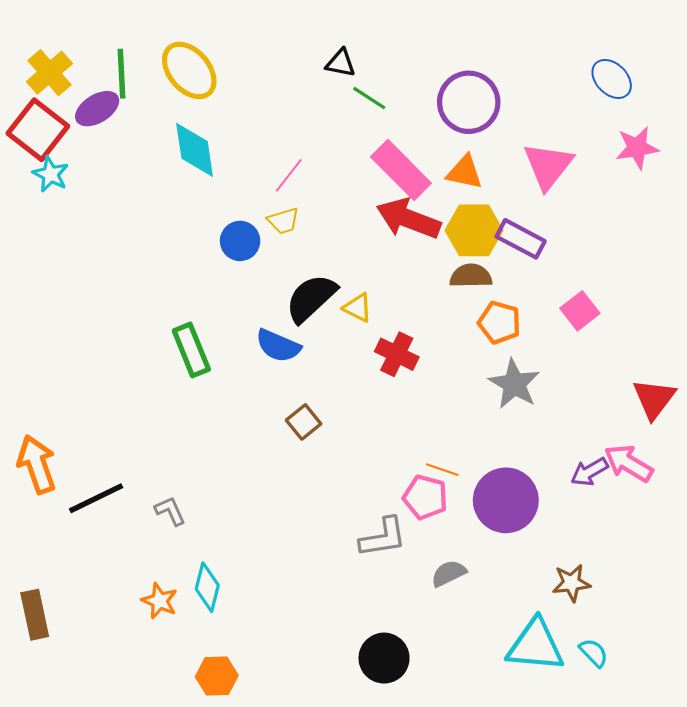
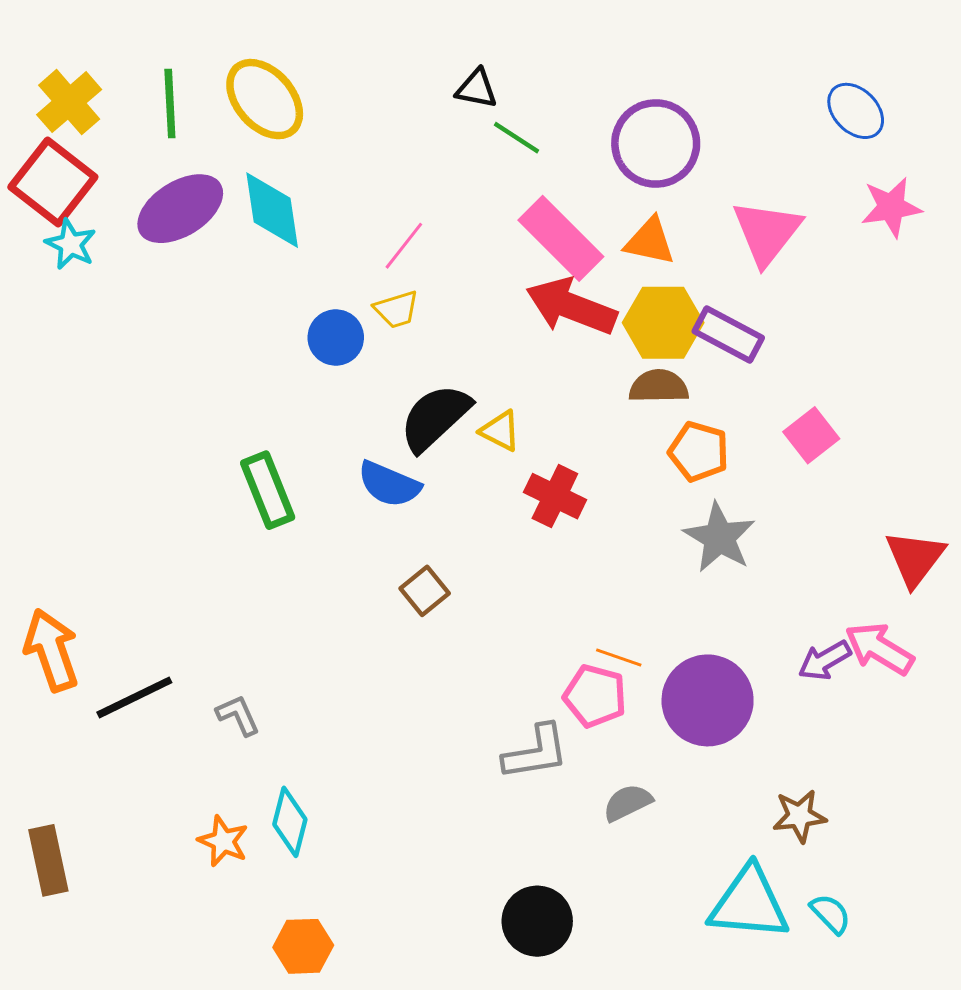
purple ellipse: (97, 109) -> (180, 209), moved, size x1.4

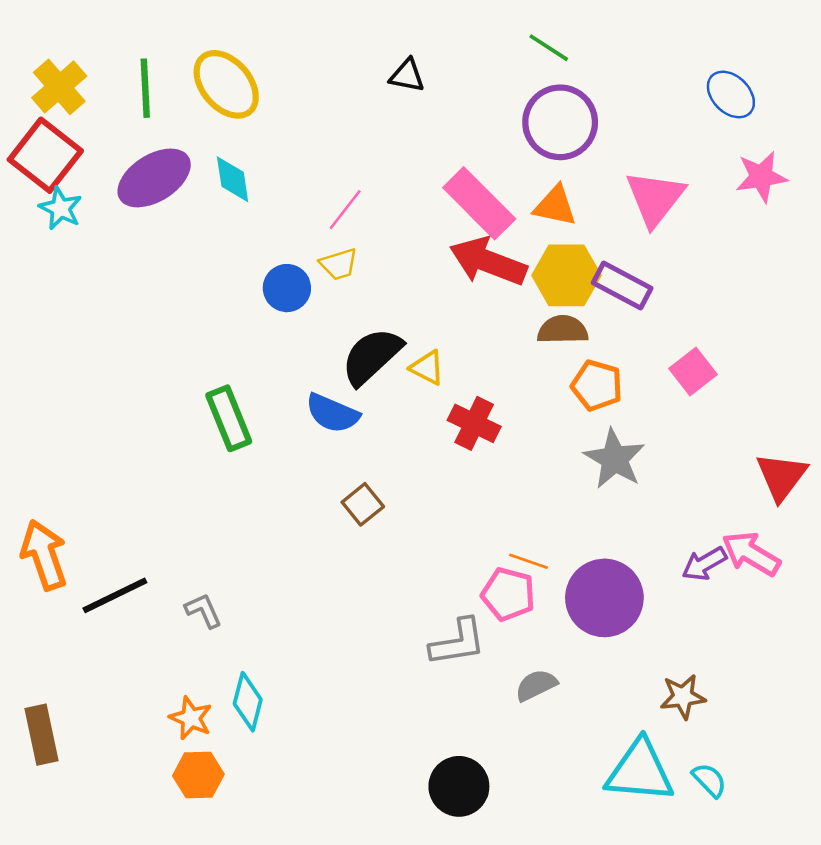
green line: (516, 138) -> (549, 48), moved
cyan diamond: (272, 210) -> (233, 179), size x0.7
orange hexagon: (303, 946) -> (198, 775), moved

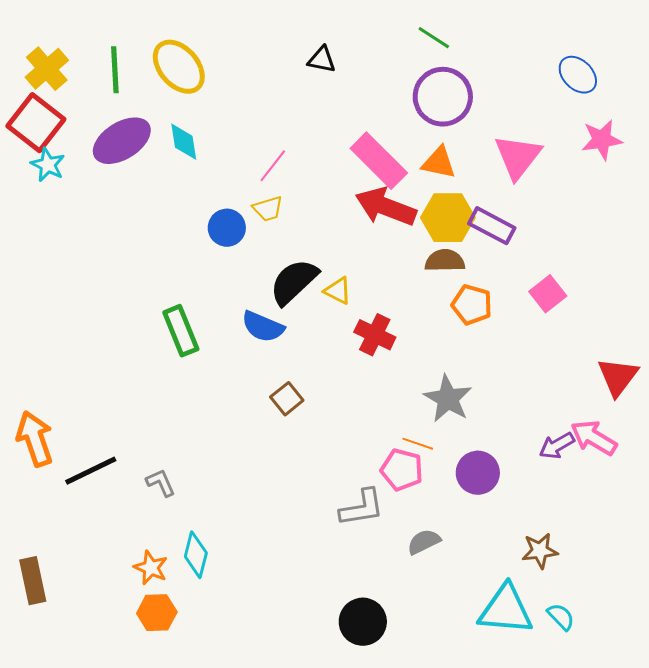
gray star: (615, 459) -> (448, 399), moved
purple circle: (604, 598) -> (478, 473), size x0.7

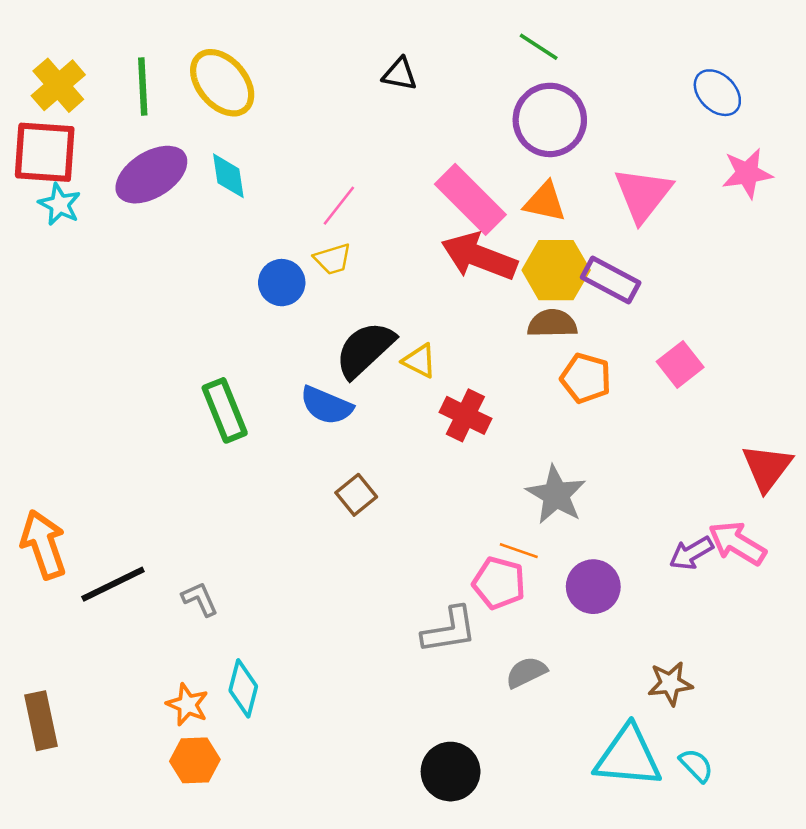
red square: (36, 123) -> (45, 152), turned -34

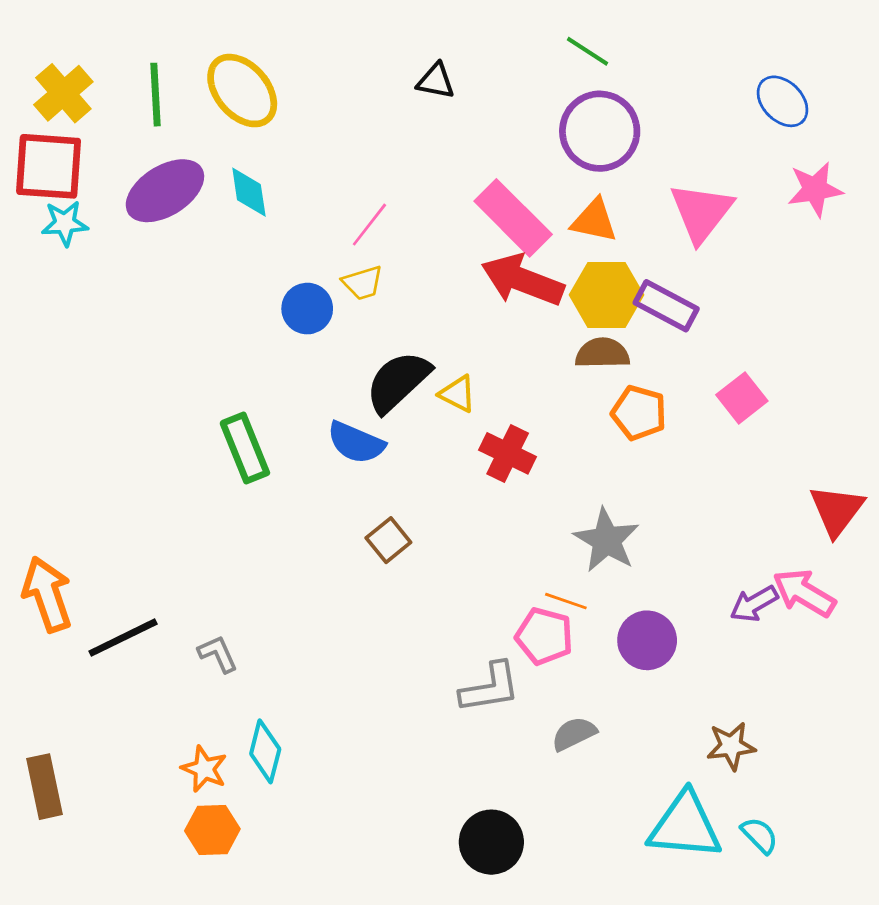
cyan star: (60, 204) -> (65, 223), turned -30

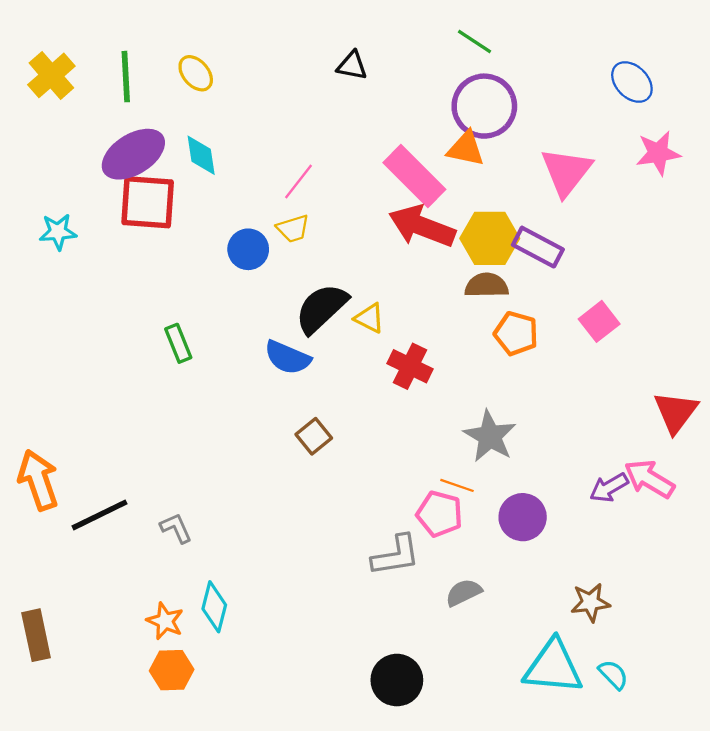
yellow ellipse: (242, 91) -> (196, 73), size x0.6
red square: (49, 166) -> (148, 202), moved
orange triangle: (594, 221) -> (466, 149), moved
cyan star: (65, 223) -> (58, 232), moved
green rectangle: (245, 448) -> (178, 343), moved, size x0.7

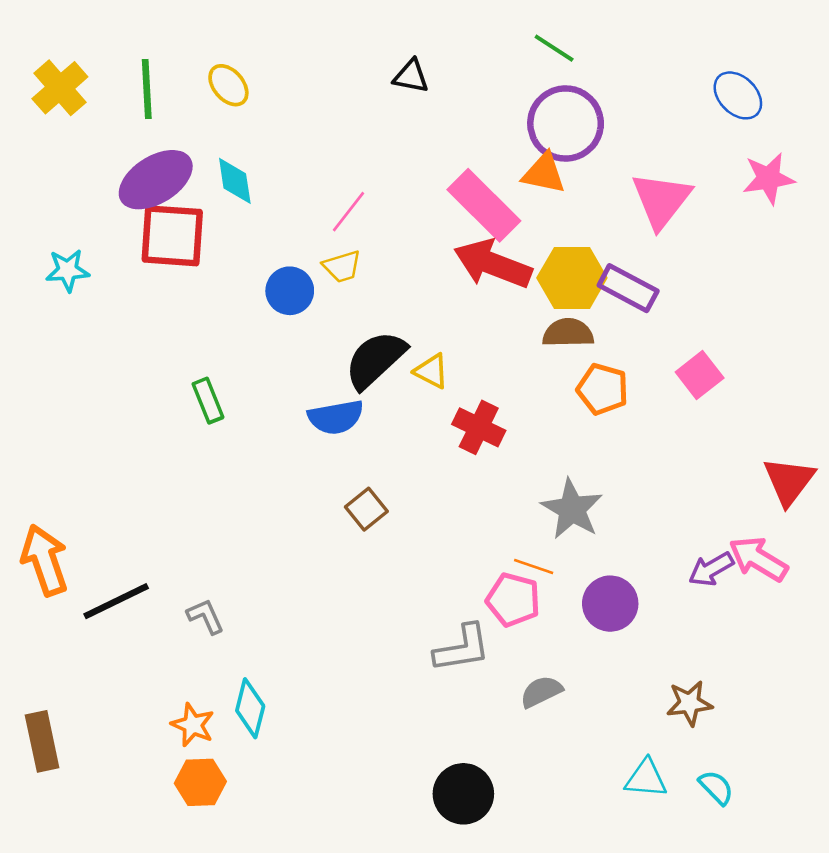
blue semicircle: (288, 358) -> (336, 417), turned -33
cyan triangle: (553, 667) -> (646, 779), size x0.6

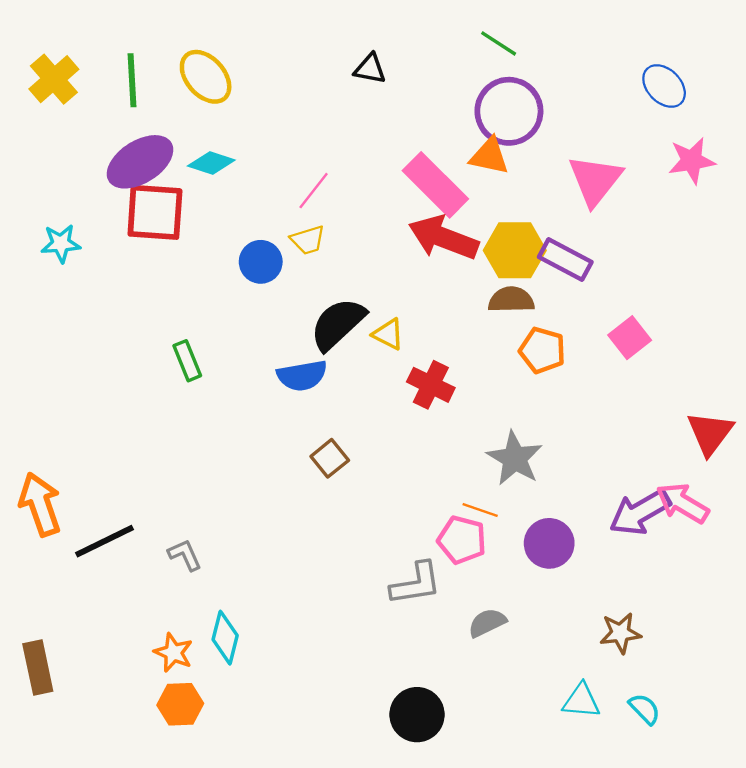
yellow ellipse: (228, 85) -> (206, 77), size x1.4
cyan diamond: (235, 181) -> (211, 163), turned -63
purple arrow: (711, 569) -> (640, 512), size x1.5

